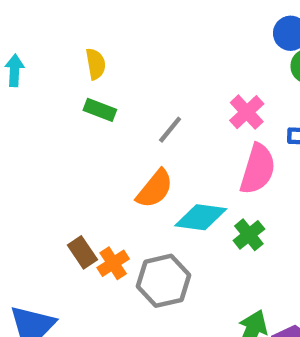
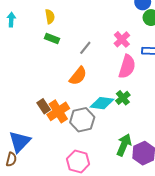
cyan diamond: (201, 217) -> (102, 103), moved
orange cross: (113, 263) -> (58, 111), size x1.5

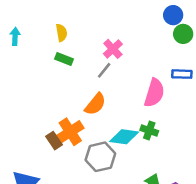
pink cross: (122, 39) -> (113, 49), moved
green cross: (123, 98) -> (149, 131), turned -32
orange cross: (58, 111) -> (70, 132), moved

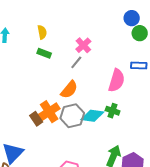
gray hexagon: (100, 157) -> (72, 116), moved

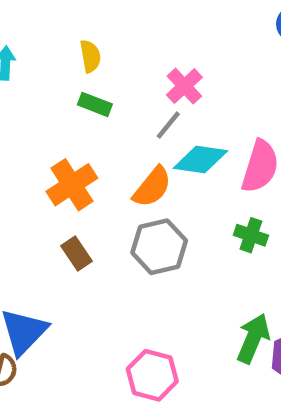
orange cross: (49, 112) -> (72, 185), moved
cyan diamond: (92, 116) -> (200, 159), moved

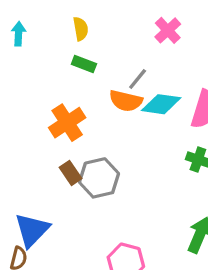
pink cross: (184, 86) -> (168, 30), moved
orange semicircle: (152, 187) -> (126, 101), moved, turned 64
gray hexagon: (159, 247) -> (99, 178), moved

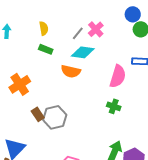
gray line: (138, 79) -> (78, 33), moved
cyan diamond: (161, 104) -> (83, 52), moved
orange cross: (67, 123) -> (20, 84), moved

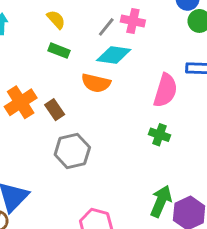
yellow semicircle: (44, 28) -> (56, 20), turned -32
pink cross: (96, 29) -> (133, 21), turned -35
brown rectangle: (38, 114) -> (55, 110), moved

